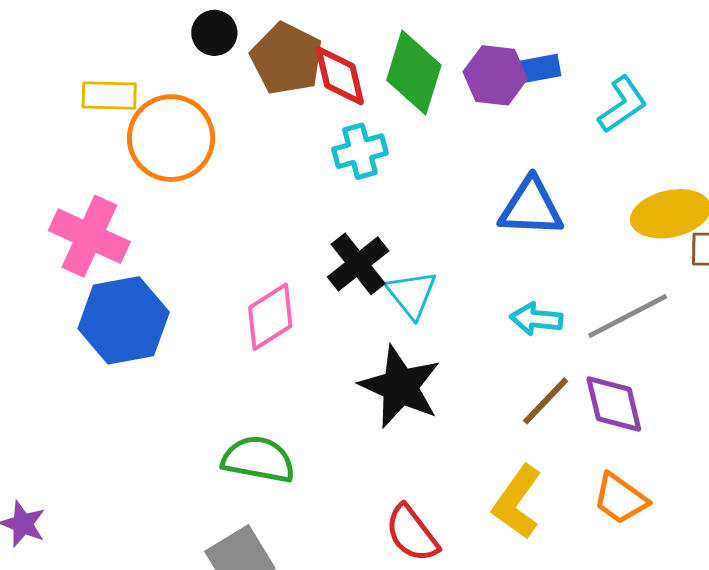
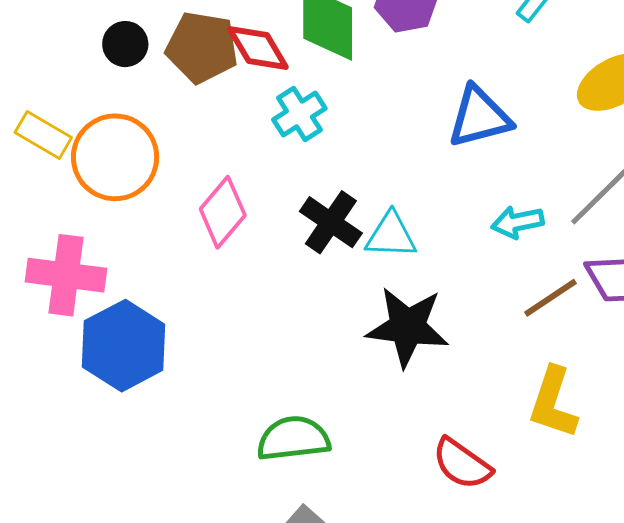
yellow rectangle: (109, 96) -> (43, 135), turned 46
cyan triangle: (412, 294) -> (391, 235), turned -32
pink diamond: (270, 317) -> (223, 212), moved
brown line: (546, 401) -> (551, 298), turned 30

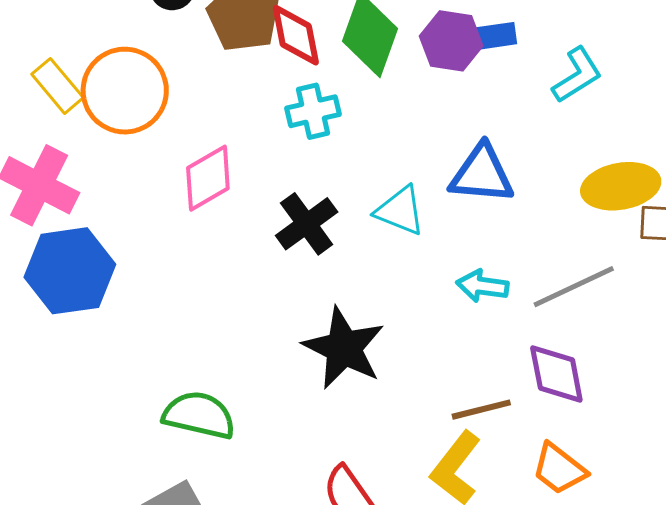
yellow rectangle: (43, 135) -> (58, 86), moved
cyan triangle: (391, 235) -> (400, 211), moved
brown line: (551, 298) -> (481, 410), moved

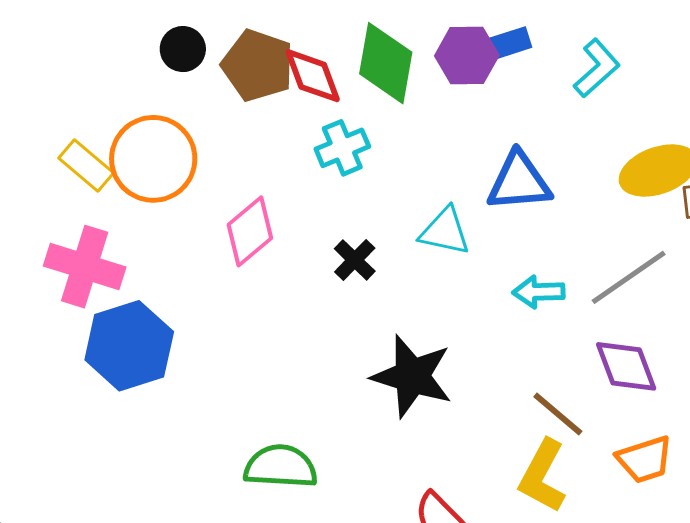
black cross: (307, 224) -> (355, 260), size x0.7
brown line: (481, 410) -> (558, 414), turned 64
orange trapezoid: (559, 469) -> (645, 459), turned -46

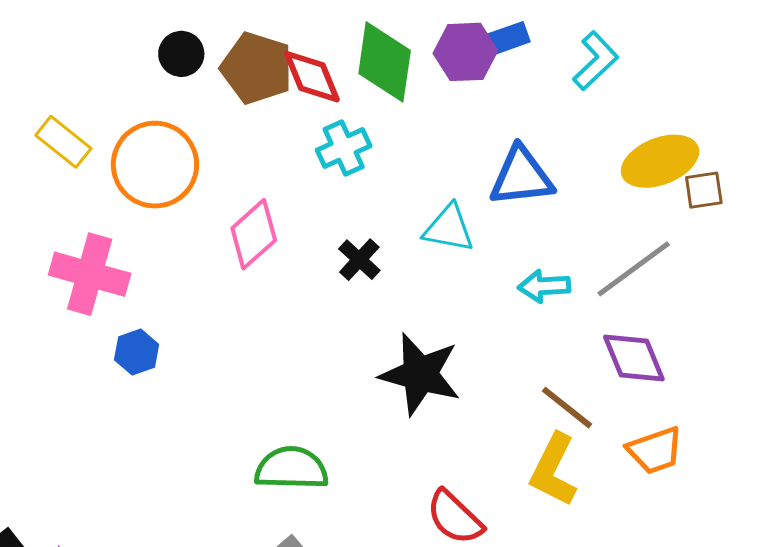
yellow rectangle: (86, 166) -> (63, 142), moved
blue hexagon: (129, 346) -> (137, 352), size x0.5

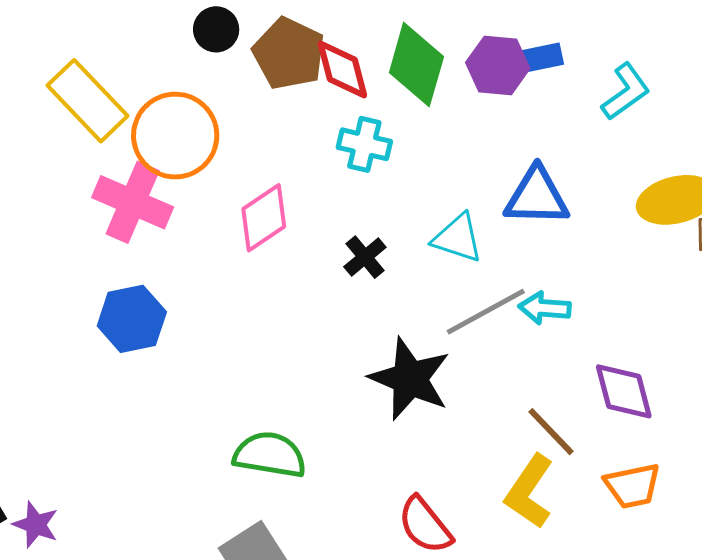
yellow rectangle: (63, 142) -> (87, 101), size x1.5
cyan cross: (344, 148) -> (364, 144), turned 30
gray line: (634, 269) -> (486, 312), moved
pink cross: (90, 274) -> (133, 202), moved
blue hexagon: (137, 352) -> (132, 319), size x1.5

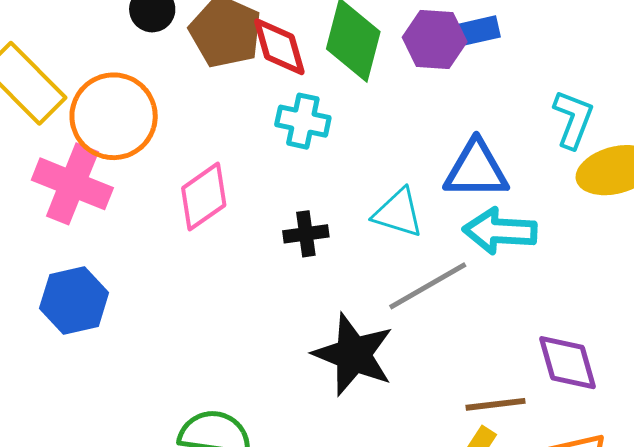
cyan L-shape: (626, 92) -> (573, 119), moved, turned -32
black cross: (365, 257) -> (306, 234), turned 33
cyan arrow: (544, 308) -> (500, 231), moved, size x1.4
brown line: (551, 432) -> (495, 404), turned -52

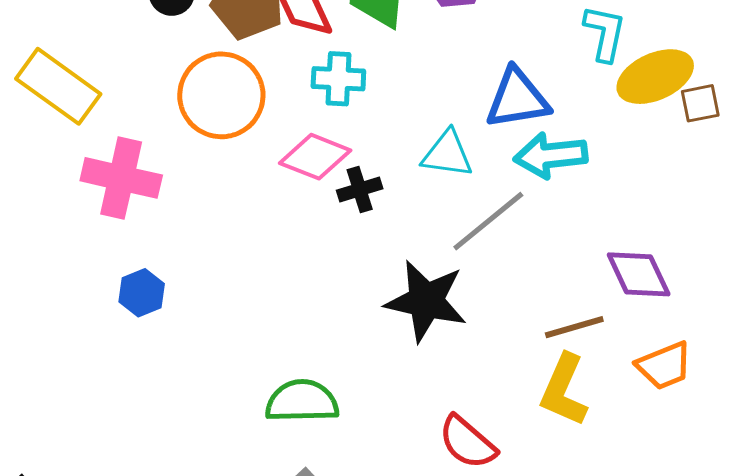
orange circle: (114, 116) -> (221, 95), moved
pink diamond: (204, 197) -> (315, 157), moved, turned 66
blue hexagon: (74, 300) -> (142, 293), size x0.7

